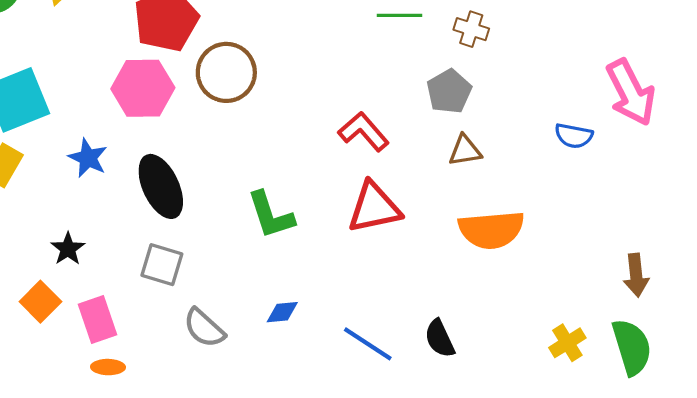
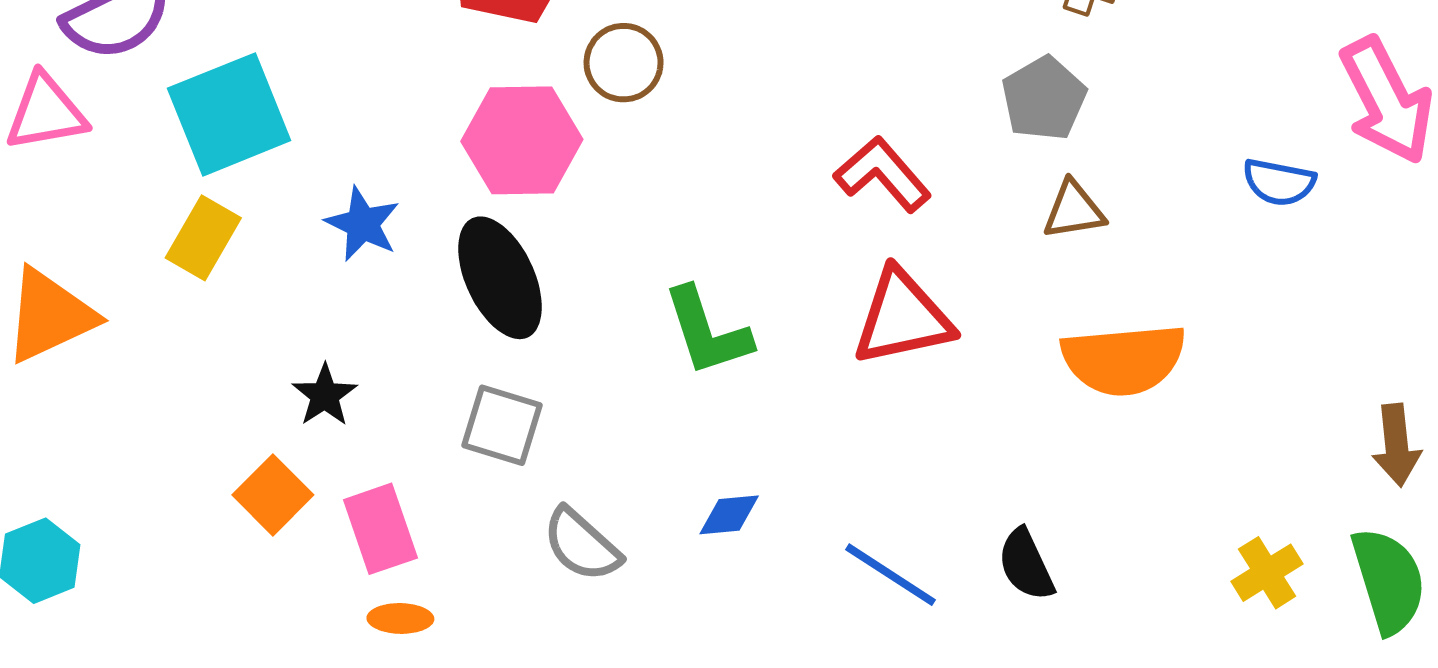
brown circle: (226, 72) -> (624, 63), size x0.7
pink hexagon: (143, 88) -> (522, 140), moved

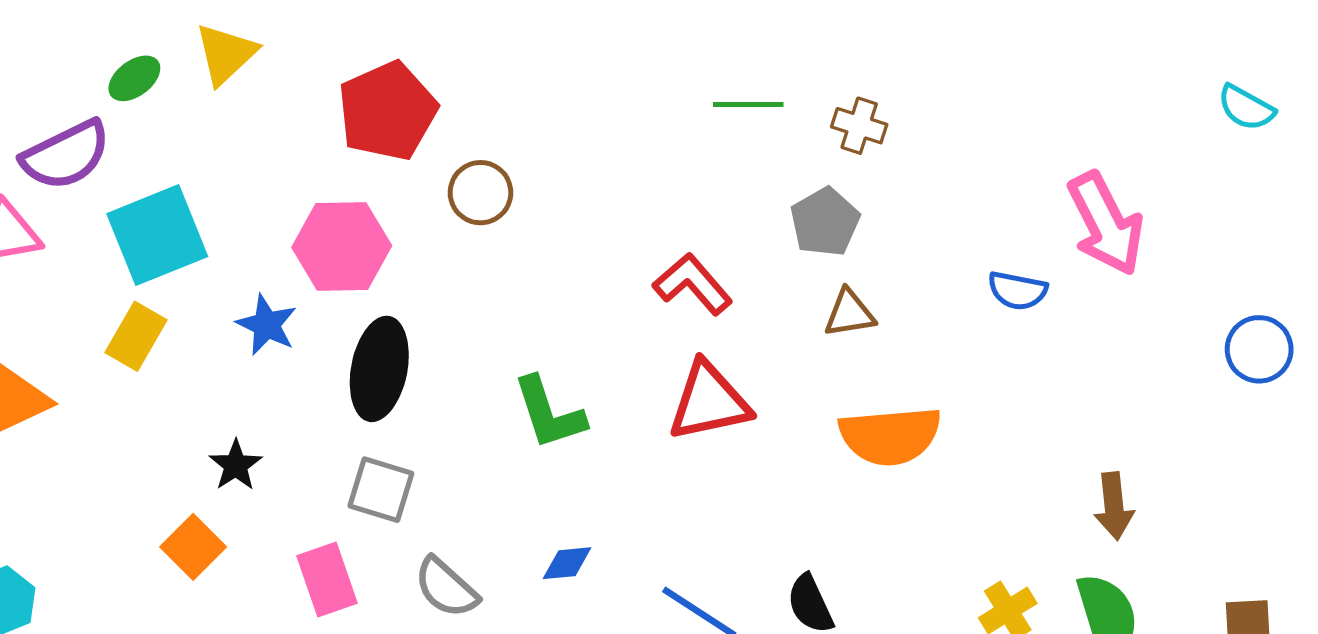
pink hexagon: (522, 140) -> (342, 246), moved
black ellipse: (500, 278) -> (379, 369), turned 36
pink rectangle: (380, 529) -> (327, 580), moved

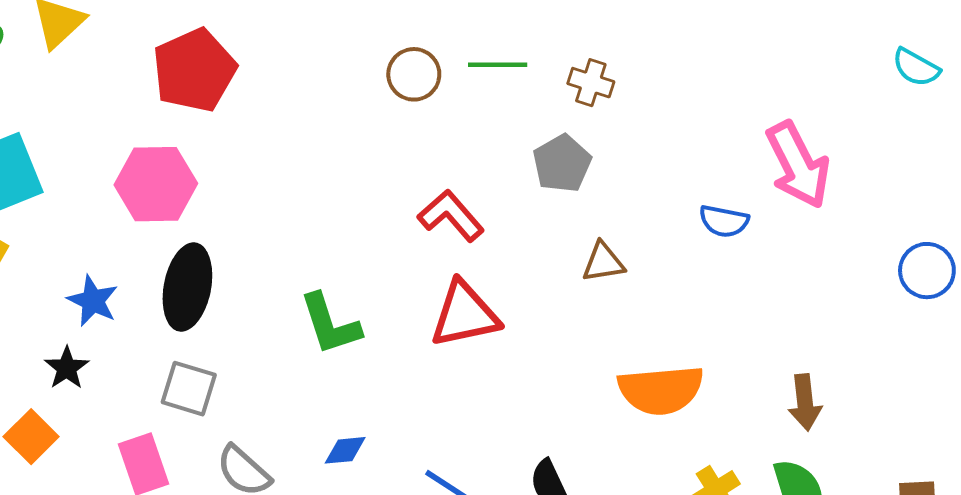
brown circle: (480, 193) -> (414, 74), moved
brown triangle: (849, 313) -> (603, 262), moved
blue star: (267, 325) -> (93, 301), moved
orange semicircle: (890, 436) -> (661, 390), moved

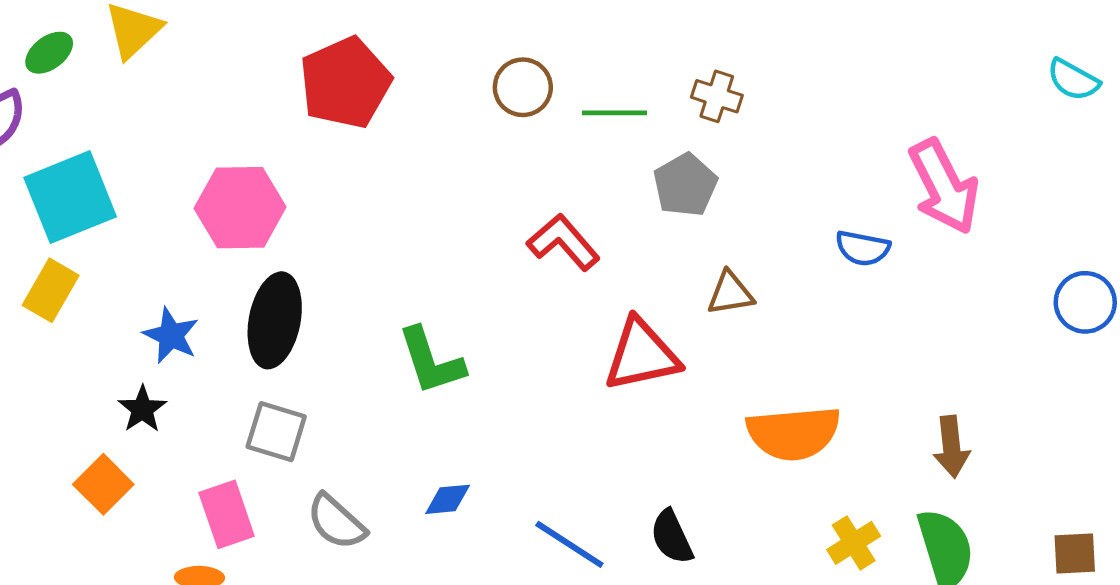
green line: (498, 65) -> (615, 113), moved
red pentagon: (194, 70) -> (345, 83), moved
red triangle: (465, 314) -> (642, 355), moved

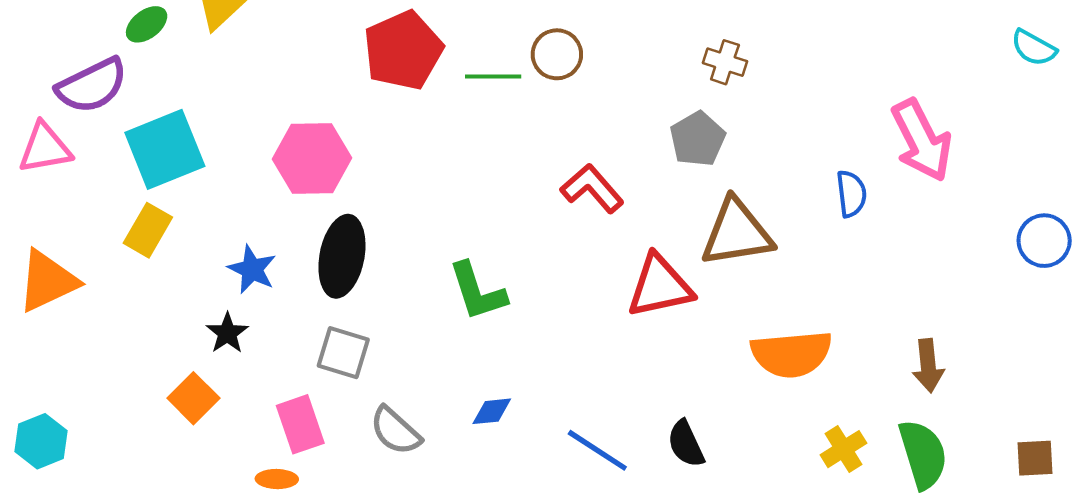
green line: (615, 113) -> (493, 76), moved
blue semicircle: (863, 248) -> (851, 194), turned -108
brown triangle: (730, 293) -> (737, 233), size x1.8

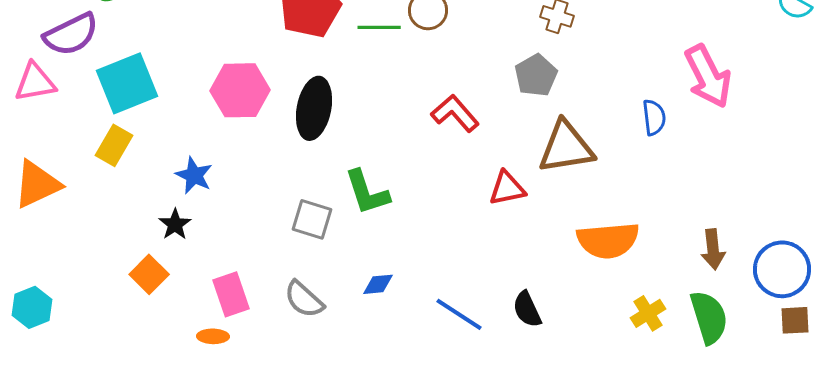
blue circle: (1044, 241) -> (782, 269), moved, size x1.4
black ellipse: (342, 256) -> (314, 108), moved
red triangle: (660, 286) -> (507, 188), size x0.7
gray square: (343, 353) -> (312, 219), moved

